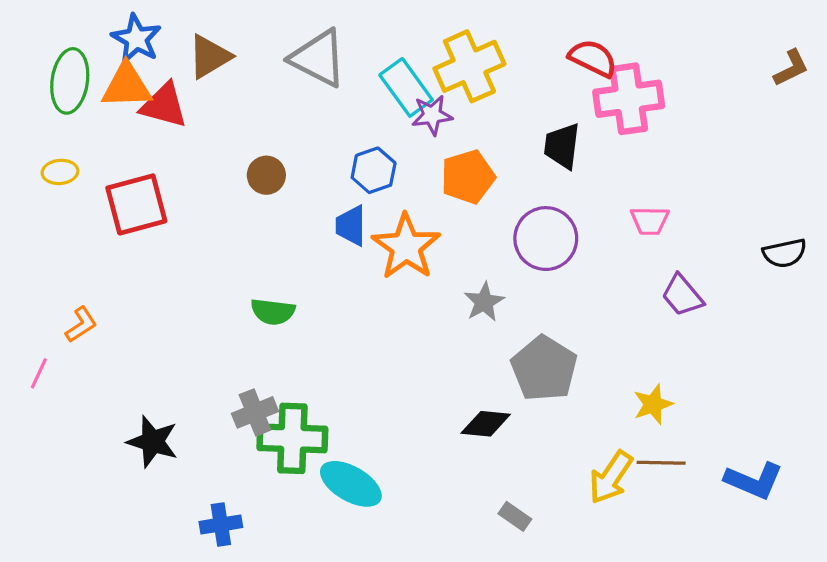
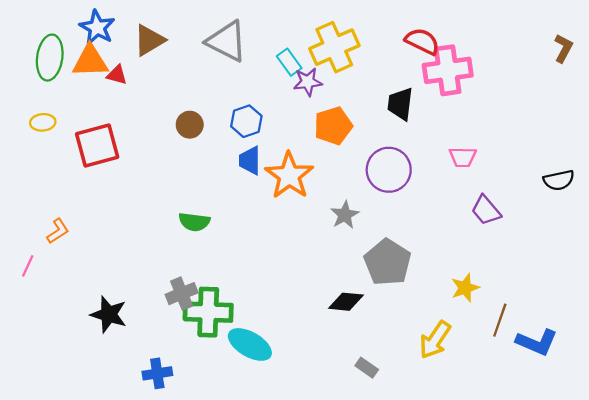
brown L-shape: (791, 68) -> (563, 48), turned -36
cyan rectangle: (406, 87) -> (289, 62), size x0.7
red triangle: (164, 105) -> (117, 75), size x0.6
blue hexagon: (374, 170) -> (246, 121), moved
brown line: (661, 463) -> (500, 320), moved, turned -72

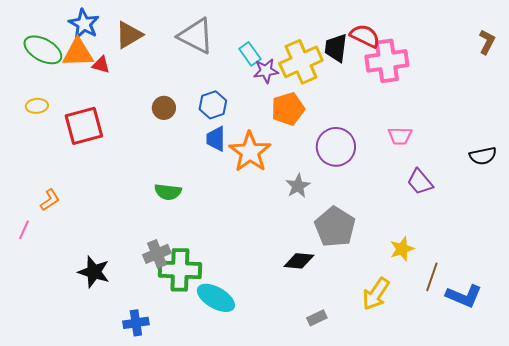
yellow cross: (334, 47) -> (301, 62), moved
green ellipse: (50, 58) -> (43, 50), turned -69
black trapezoid: (400, 104) -> (336, 48), moved
gray rectangle: (367, 368) -> (317, 318), turned -60

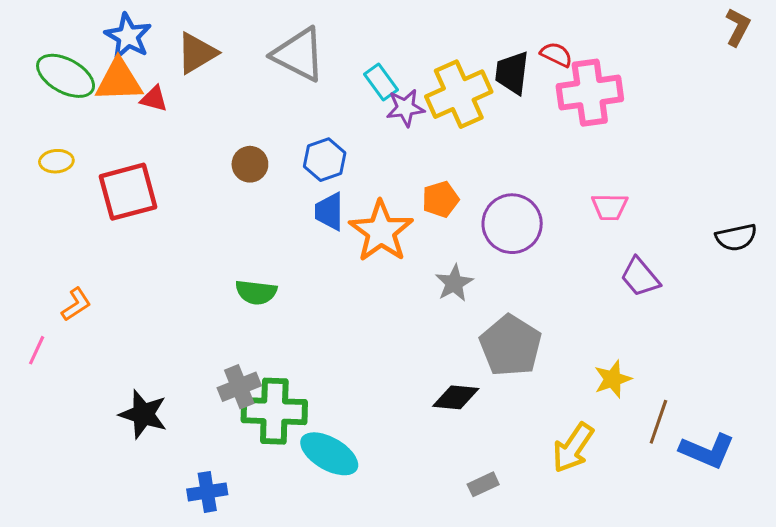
red semicircle: (365, 36) -> (556, 55), size x0.7
brown L-shape: (487, 42) -> (738, 27), moved
orange pentagon: (288, 109) -> (440, 199), moved, size x0.7

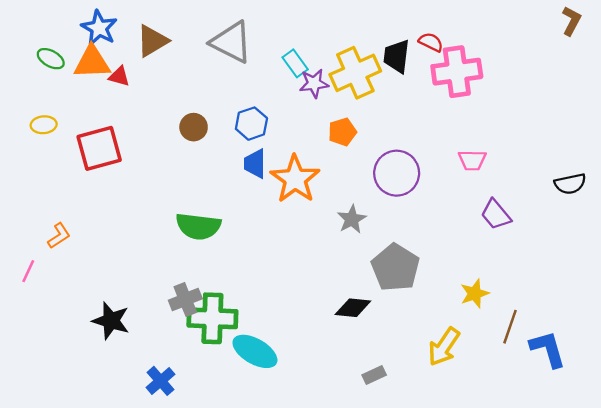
green ellipse: (66, 76) -> (51, 59), size x0.6
orange pentagon: (440, 199) -> (342, 132), moved
green semicircle: (256, 292) -> (198, 226), size x1.4
blue L-shape: (707, 451) -> (548, 349), turned -129
blue cross: (207, 492) -> (161, 381), turned -32

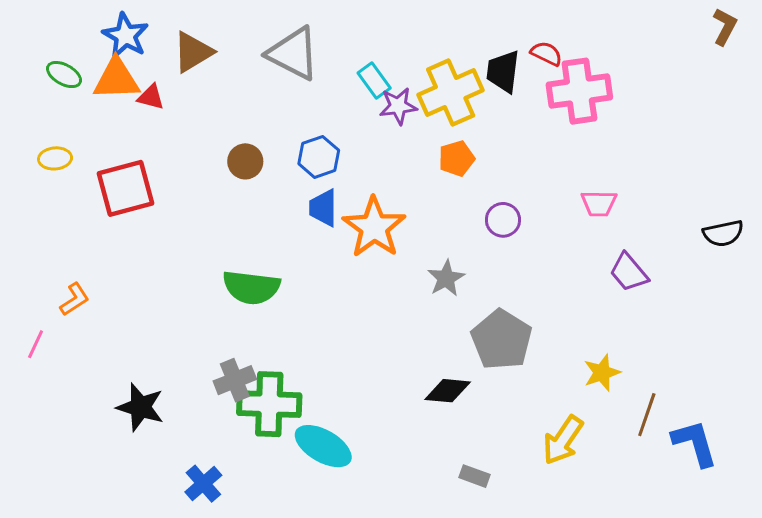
orange pentagon: (342, 132) -> (457, 158), moved
purple circle: (397, 173) -> (503, 220), size x0.6
gray rectangle: (374, 375) -> (475, 476), turned 45

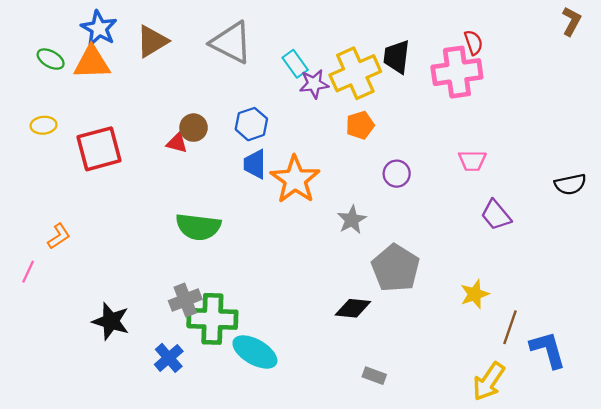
red semicircle: (546, 54) -> (473, 43), moved, turned 45
red triangle: (151, 97) -> (177, 143), moved
yellow arrow: (563, 440) -> (489, 382), moved
blue cross: (203, 484) -> (169, 358), moved

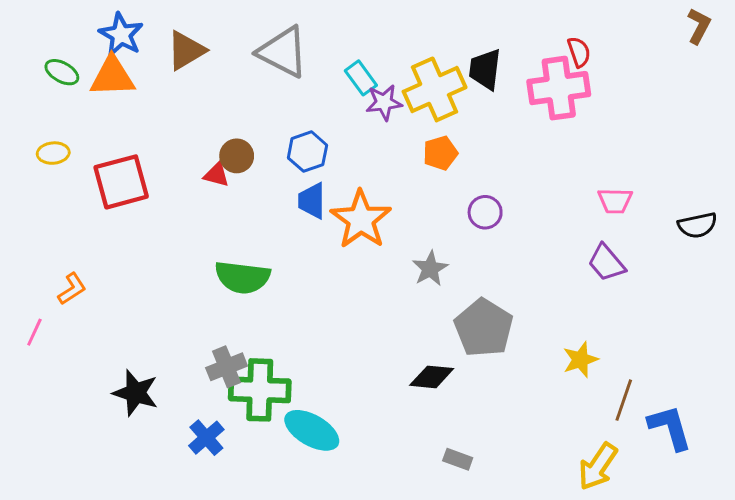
pink trapezoid: (472, 161) -> (615, 201), moved

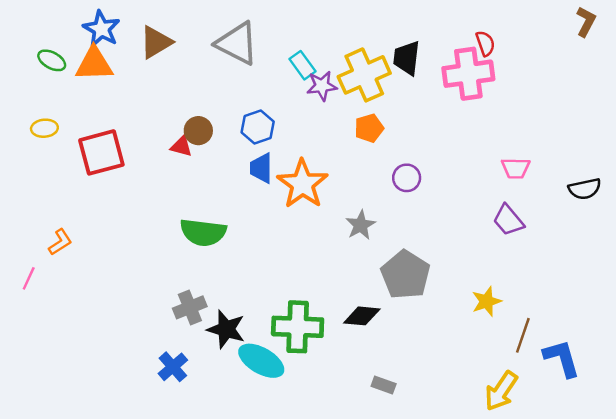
green cross: (260, 390) -> (298, 327), moved
black star: (136, 393) -> (226, 329), moved

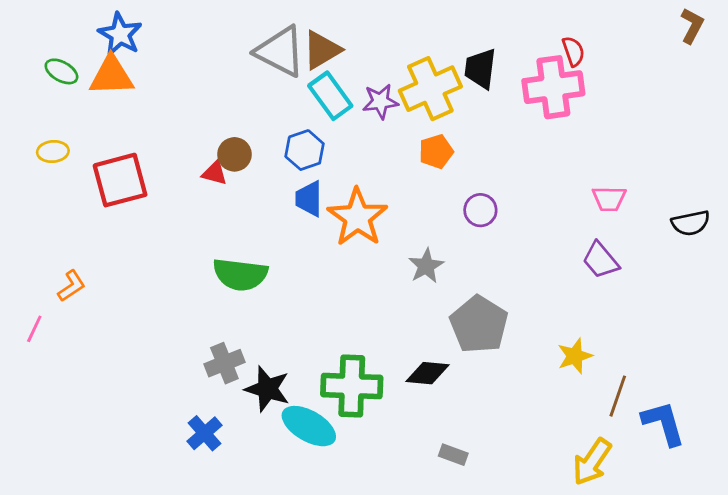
brown triangle: (156, 42) -> (322, 50), moved
cyan rectangle: (302, 65) -> (330, 96), moved, size x1.4

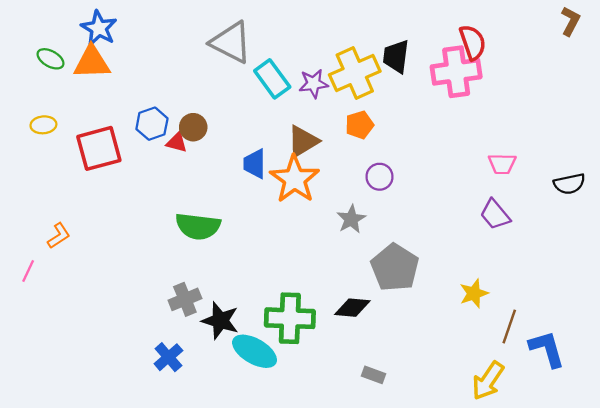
brown triangle: (322, 50) -> (303, 141), moved
red semicircle: (573, 51) -> (473, 42), size x1.4
blue hexagon: (305, 150) -> (152, 124), moved
purple circle: (480, 210) -> (380, 177), moved

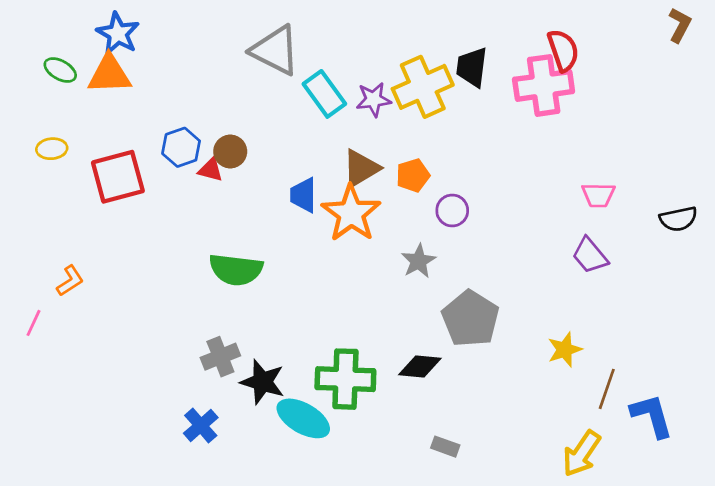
orange pentagon: (359, 125) -> (413, 175), moved

